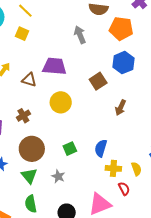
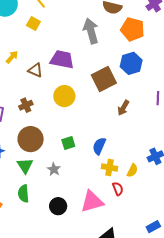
gray arrow: (80, 35) -> (91, 31), size x1.4
brown square: (98, 81) -> (104, 79), size x1.4
yellow semicircle: (136, 169) -> (132, 170), turned 40

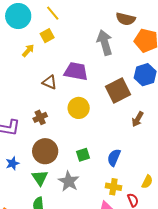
yellow square: (33, 23) -> (47, 36), turned 32
yellow arrow: (12, 57) -> (28, 50), moved
yellow cross: (110, 167) -> (113, 187), moved
gray star: (54, 169) -> (69, 181), size x1.5

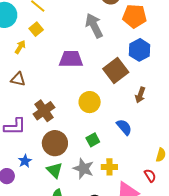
brown triangle: (49, 82) -> (18, 79), moved
yellow circle: (79, 108) -> (90, 102), moved
brown cross: (40, 117) -> (44, 111), size x1.5
blue semicircle: (114, 158) -> (124, 127), moved, turned 126
yellow cross: (113, 187) -> (109, 167), moved

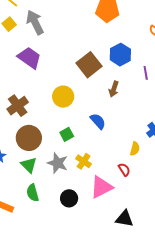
gray arrow: (94, 26) -> (35, 22), moved
blue hexagon: (140, 50) -> (120, 55), moved
purple trapezoid: (71, 59) -> (29, 58), moved, turned 35
yellow cross: (109, 167) -> (84, 161), turned 35

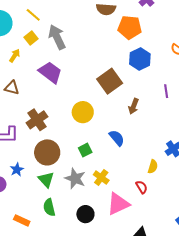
blue hexagon: (120, 55) -> (140, 59), moved

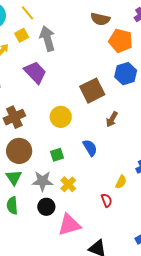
gray star: (75, 178) -> (43, 181), turned -30
pink triangle: (118, 204) -> (69, 225), moved
black circle: (85, 214) -> (46, 207), moved

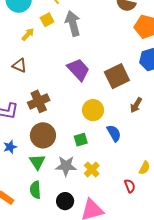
purple trapezoid: (35, 72) -> (78, 70), moved
yellow circle: (61, 117) -> (93, 110), moved
black circle: (46, 207) -> (65, 201), moved

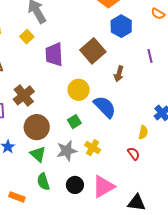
yellow square: (47, 20) -> (27, 37), moved
purple trapezoid: (78, 70) -> (54, 54), turned -125
blue semicircle: (114, 133) -> (105, 107), size x1.4

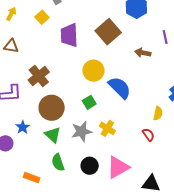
brown arrow: (119, 74) -> (143, 53), moved, turned 84

